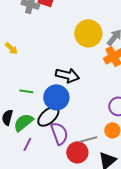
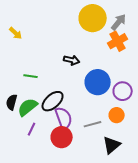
black arrow: (67, 75) -> (72, 60), size x0.7
blue circle: (56, 97) -> (98, 82), moved
red circle: (77, 152) -> (62, 137), moved

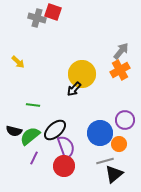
yellow circle: (93, 18) -> (82, 74), moved
black arrow: (72, 60) -> (74, 89), turned 119
blue circle: (98, 82) -> (100, 133), moved
black semicircle: (12, 102) -> (14, 131), turned -91
gray line: (93, 124) -> (105, 161), moved

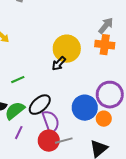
orange cross: (120, 70) -> (105, 45), turned 36
green line: (33, 105) -> (18, 80), turned -32
purple circle: (125, 120) -> (110, 95), size x1.4
gray line: (105, 161) -> (64, 141), moved

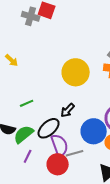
black arrow: (59, 64) -> (68, 110), moved
gray line: (64, 141) -> (75, 153), moved

